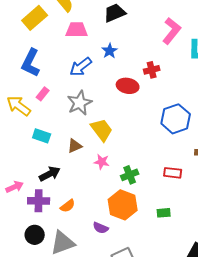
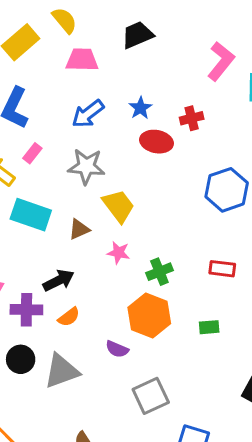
blue star: (110, 51) -> (140, 108), moved
gray star: (80, 103) -> (86, 166), turned 30
cyan rectangle: (42, 136) -> (31, 215), size x1.5
black arrow: (50, 174) -> (59, 280), moved

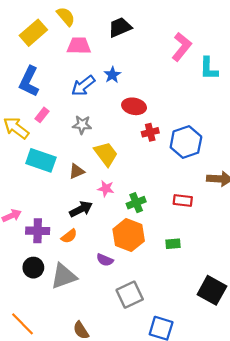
blue star: (140, 108) -> (112, 75), moved
red cross: (192, 118) -> (150, 132), moved
gray star: (86, 166) -> (82, 125), size x0.7
black arrow: (59, 280) -> (81, 209), moved

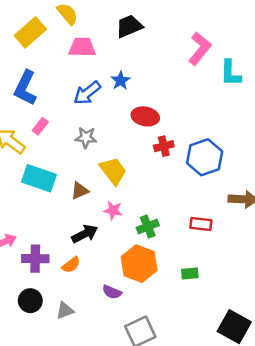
gray triangle: (64, 276) -> (65, 311), size x0.6

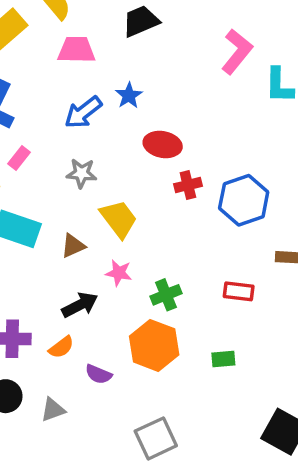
purple semicircle: (112, 292) -> (98, 374), moved

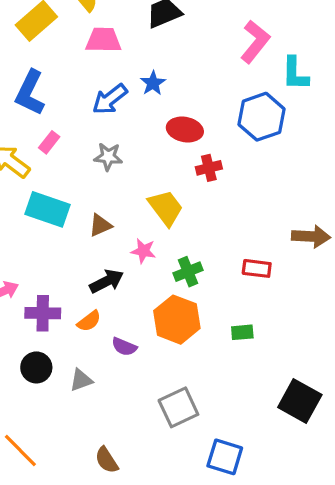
blue hexagon: (244, 200) -> (262, 117), moved
yellow trapezoid: (119, 219) -> (166, 208), moved

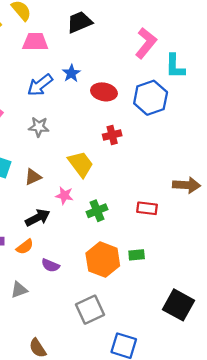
red ellipse: (185, 129) -> (104, 92), moved
orange hexagon: (177, 320) -> (103, 260), moved

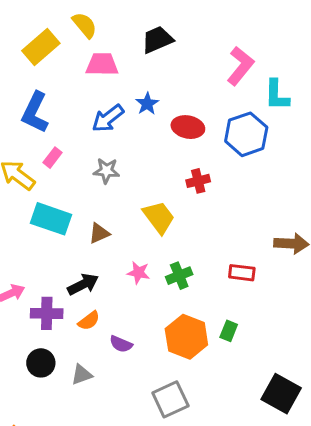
pink star: (64, 196) -> (138, 273), moved
black arrow: (38, 218) -> (83, 284), moved
green rectangle: (137, 255) -> (229, 331), turned -63

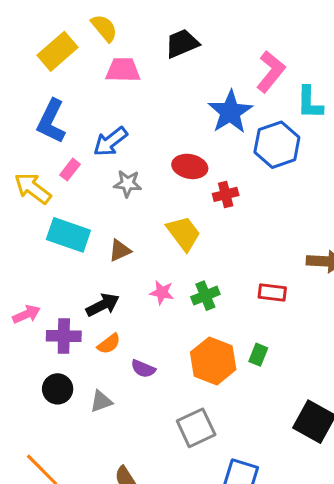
blue star: (147, 104) -> (230, 112), moved, size x1.8
blue arrow: (108, 118) -> (110, 142), moved
red ellipse: (188, 127) -> (190, 166), moved

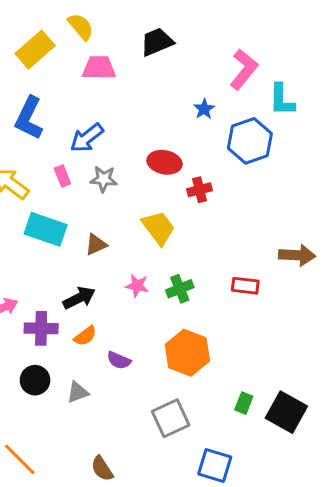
blue star: (230, 112) -> (204, 109), size x0.5
pink rectangle: (70, 170) -> (62, 176), moved, turned -60
green rectangle: (258, 355) -> (244, 403), moved

